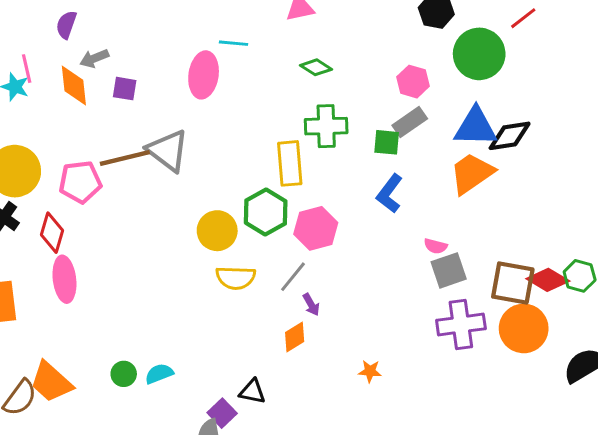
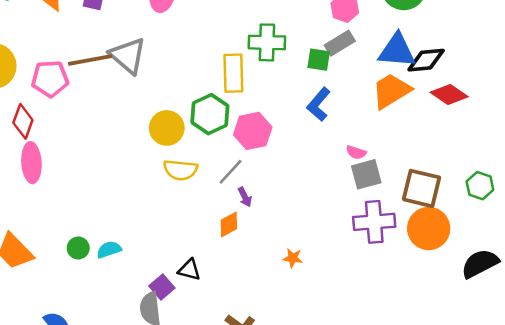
red diamond: (548, 280) -> (449, 95), moved

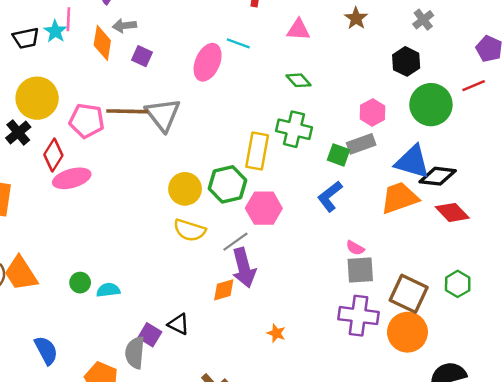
pink ellipse: (31, 163) -> (72, 178), moved, turned 66
green hexagon: (480, 186) -> (458, 284), moved
purple arrow: (245, 197) -> (244, 268), size x2.0
purple square: (162, 287) -> (150, 335), turned -30

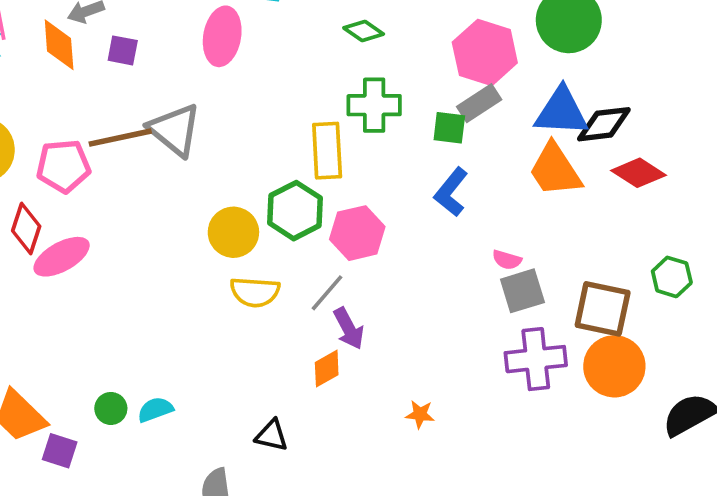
pink hexagon: (373, 112) -> (485, 52), size x1.6
orange trapezoid: (399, 198) -> (555, 170), turned -90
purple arrow: (244, 268) -> (349, 328), size x0.7
purple square: (150, 335) -> (60, 451), moved

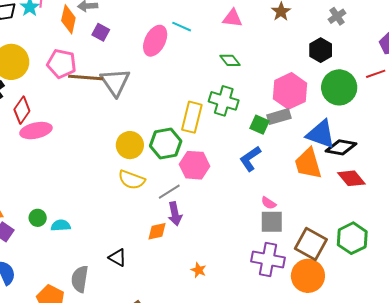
pink pentagon: (63, 166) -> (62, 64), moved
green hexagon: (672, 277) -> (352, 238), size x1.4

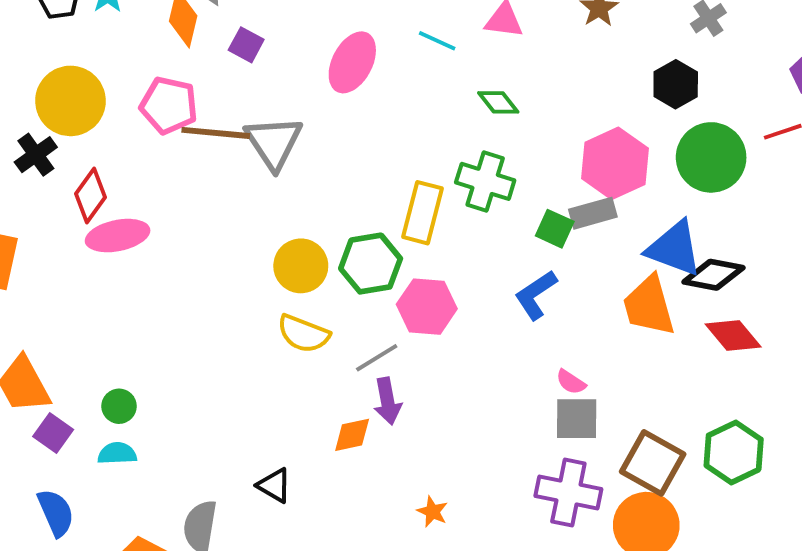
cyan line: (182, 27) -> (437, 41), moved
cyan semicircle: (61, 225) -> (117, 453), moved

